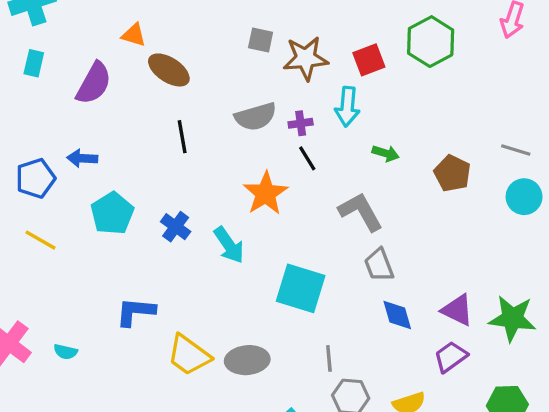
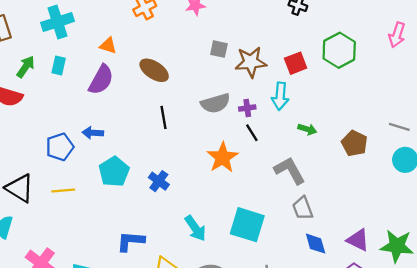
orange triangle: (134, 35) -> (108, 46), moved
yellow line: (40, 240) -> (63, 191), turned -35
cyan arrow: (229, 245) -> (195, 228), moved

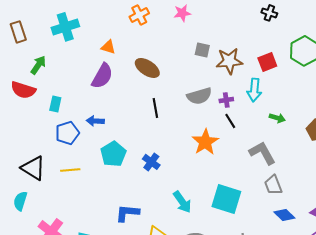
cyan rectangle: (59, 66) -> (55, 104), moved
blue diamond: (316, 244) -> (284, 215), turned -30

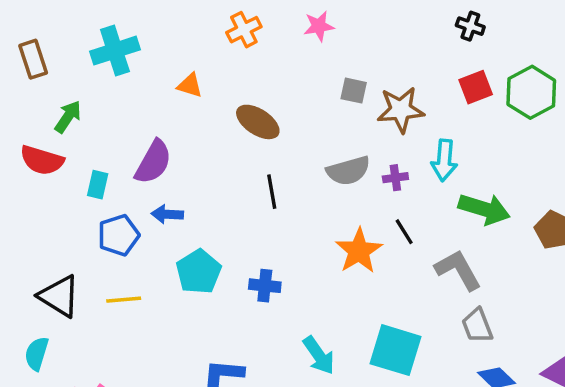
red square: (267, 62) -> (476, 87), moved
purple semicircle: (102, 76) -> (153, 162), moved
green arrow: (277, 118) -> (484, 209), size x1.8
black line: (230, 121) -> (404, 232), moved
blue cross: (151, 162) -> (265, 286), turned -30

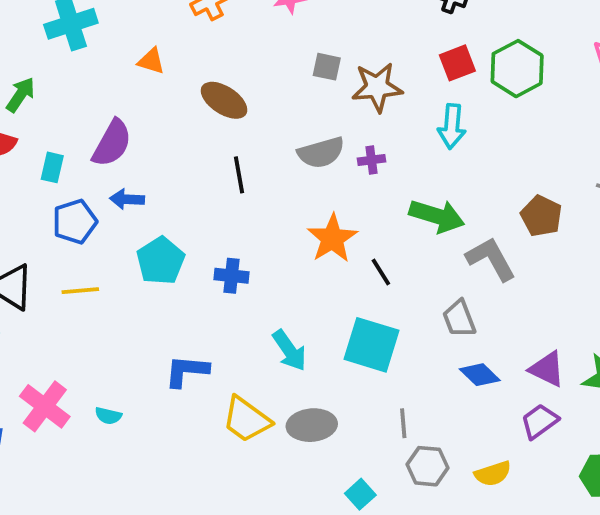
cyan arrow: (444, 160) -> (452, 126), moved
green arrow: (484, 209) -> (437, 216), moved
black line: (404, 232) -> (381, 272), moved
gray L-shape: (458, 270) -> (491, 259), moved

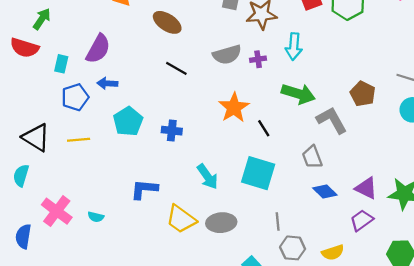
cyan arrow: (452, 126) -> (294, 47), moved
black line: (239, 175) -> (176, 68), turned -50

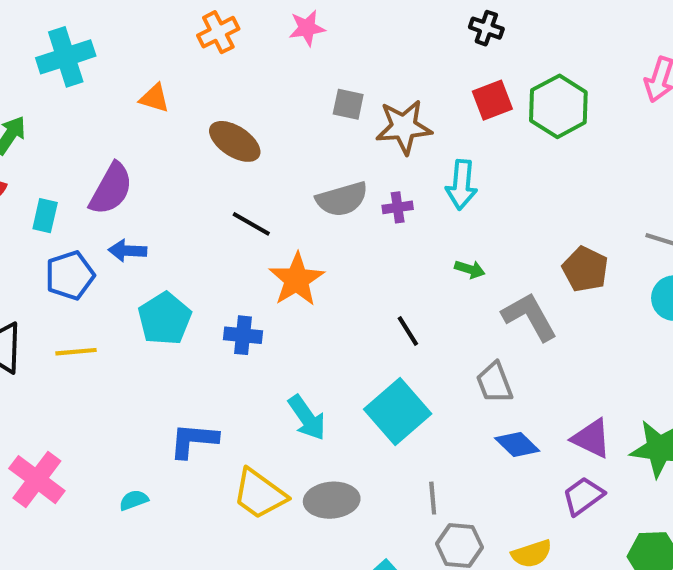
green arrow: (298, 94) -> (470, 269), size x0.5
orange star: (234, 108) -> (297, 280), moved
cyan square: (258, 173) -> (398, 411), turned 32
cyan semicircle: (96, 217) -> (134, 500), moved, turned 147

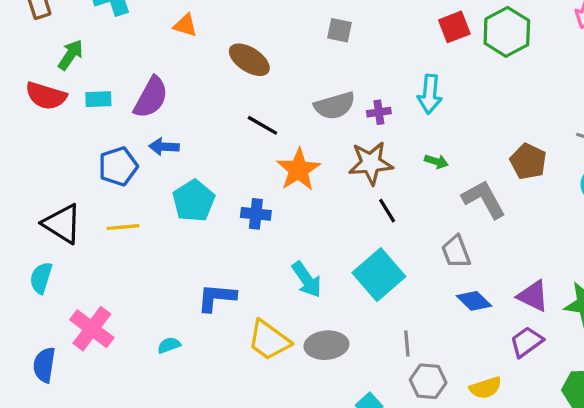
brown star: (404, 127) -> (371, 163), moved
cyan rectangle: (45, 216) -> (98, 99), moved, turned 75

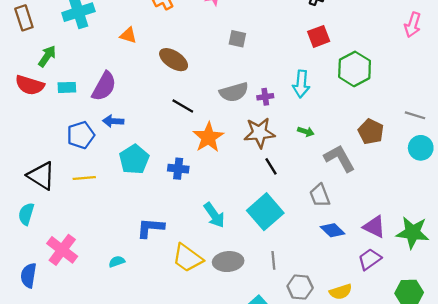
green hexagon: (507, 32) -> (355, 69), moved
gray line: (407, 344) -> (273, 260), moved

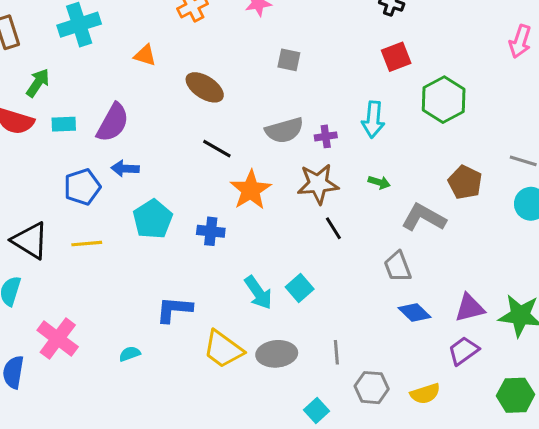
gray L-shape: (340, 158) -> (424, 218), turned -32
cyan square: (265, 212) -> (300, 288), moved, size x0.6
purple triangle: (374, 227) -> (470, 308), turned -40

